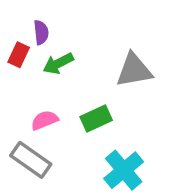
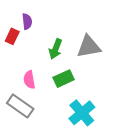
green arrow: (58, 63) -> (56, 49), moved, turned -42
pink semicircle: (45, 120) -> (29, 80), turned -78

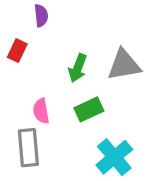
purple semicircle: (27, 22) -> (41, 16), moved
gray rectangle: (20, 106) -> (28, 148), turned 50

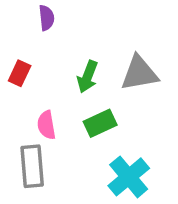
red rectangle: (17, 51) -> (20, 73), moved

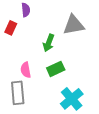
red rectangle: (20, 73) -> (11, 28), moved
gray triangle: (139, 73) -> (74, 25), moved

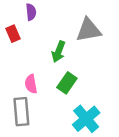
red rectangle: (11, 28) -> (13, 34), turned -48
green rectangle: (56, 69) -> (67, 83), turned -30

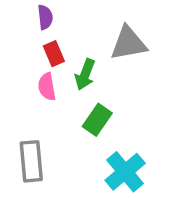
red rectangle: (13, 34) -> (54, 54), moved
pink semicircle: (31, 84) -> (47, 87), moved

